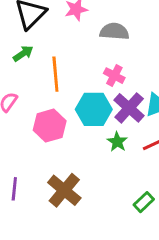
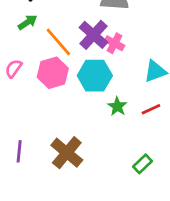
orange line: (55, 74) -> (58, 42), turned -36
purple cross: (129, 108) -> (93, 35), moved
pink hexagon: (50, 126) -> (53, 73), moved

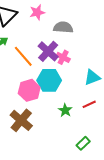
pink hexagon: (53, 73) -> (29, 90), moved
green star: (117, 106) -> (65, 110), moved
brown cross: (67, 153) -> (21, 120), moved

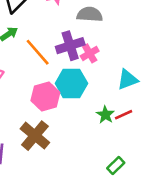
purple cross: (48, 51) -> (70, 46), turned 30
pink cross: (63, 57) -> (90, 53), turned 32
green star: (65, 110) -> (105, 115), moved

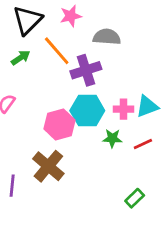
orange line: (38, 52) -> (57, 51), moved
pink cross: (90, 53) -> (123, 109), moved, turned 30
green star: (105, 115) -> (112, 138), moved, turned -30

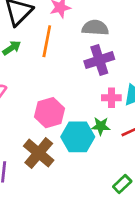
orange line: (57, 51) -> (47, 41), turned 52
purple cross: (86, 70) -> (99, 60), moved
cyan hexagon: (87, 111) -> (78, 137), moved

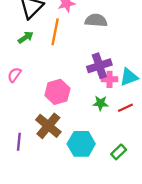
purple cross: (99, 60) -> (99, 66), moved
cyan hexagon: (78, 137) -> (81, 144), moved

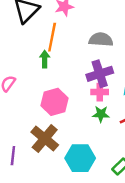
gray semicircle: (96, 20) -> (101, 40), moved
green arrow: (26, 37) -> (45, 59), moved, turned -56
pink cross: (110, 79) -> (100, 92), moved

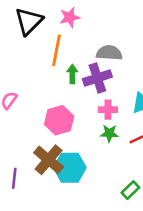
green arrow: (45, 59) -> (72, 74), moved
purple cross: (100, 74) -> (97, 78), moved
cyan hexagon: (80, 158) -> (70, 168), moved

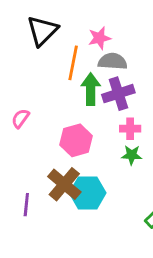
pink star: (70, 17) -> (99, 38), moved
gray semicircle: (109, 53) -> (113, 61), moved
green arrow: (72, 74) -> (91, 89), size x1.5

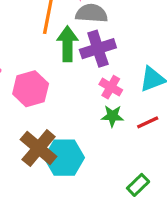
pink cross: (130, 129) -> (111, 87), turned 30
pink hexagon: (76, 140) -> (31, 89), moved

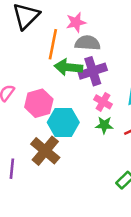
green arrow: (67, 44) -> (68, 67), turned -84
cyan hexagon: (64, 158) -> (63, 122), moved

